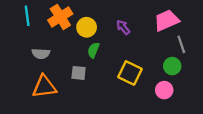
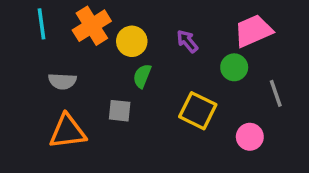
gray line: (181, 44) -> (276, 93), moved
green circle: (172, 66) -> (234, 67), moved

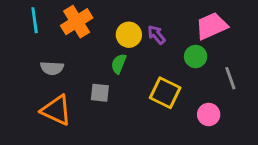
yellow circle: (132, 41) -> (129, 35), moved
orange triangle: (68, 132) -> (56, 110), turned 32

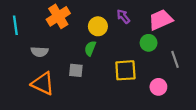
cyan line: (35, 20) -> (15, 25), moved
purple arrow: (156, 35) -> (123, 16), moved
yellow square: (165, 93) -> (125, 70), turned -30

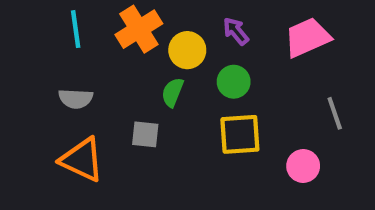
orange cross: (58, 16) -> (139, 29), moved
cyan line: (15, 25) -> (76, 29), moved
green circle: (149, 43) -> (234, 82), moved

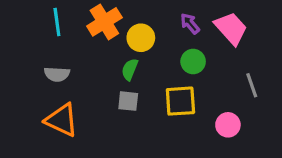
purple arrow: (236, 31) -> (190, 24), moved
pink trapezoid: (307, 37) -> (231, 28), turned 72
green circle: (234, 82) -> (193, 62), moved
gray square: (145, 134) -> (128, 101), moved

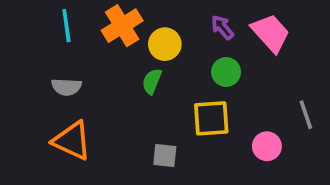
gray line: (252, 85) -> (306, 115), moved
gray square: (128, 101) -> (165, 156), moved

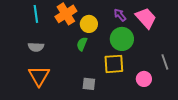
green circle: (226, 72) -> (122, 39), size x1.5
orange triangle: (72, 141) -> (39, 76), turned 35

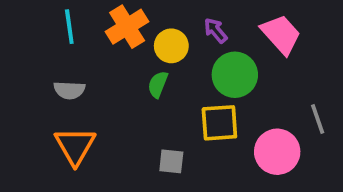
purple arrow: (120, 15) -> (216, 30), moved
pink circle: (144, 79) -> (277, 152), size x1.5

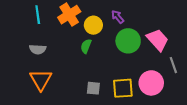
pink trapezoid: (281, 34) -> (158, 40), moved
yellow square: (219, 123) -> (123, 88), moved

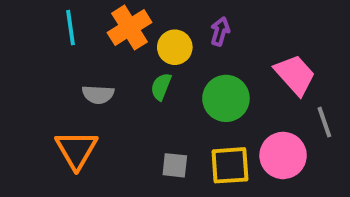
purple arrow: (118, 17) -> (220, 31), turned 56
green circle: (128, 41) -> (226, 98), moved
gray semicircle: (38, 49) -> (98, 94), moved

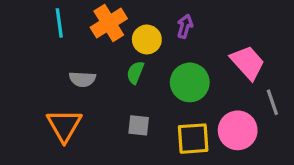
gray square: (175, 165) -> (139, 125), moved

